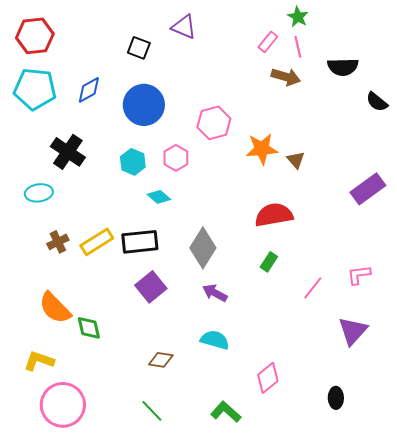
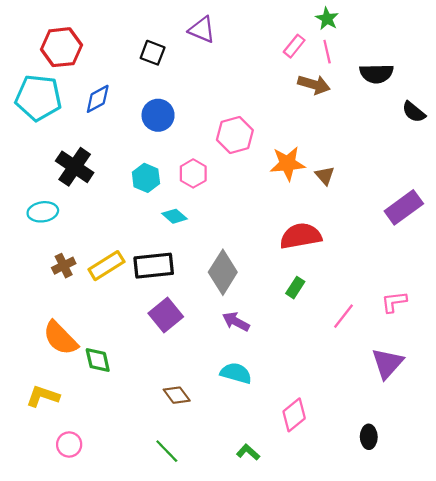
red hexagon: (35, 36) -> (61, 47), moved
blue circle: (144, 105) -> (158, 115), size x0.7
brown diamond: (161, 360) -> (177, 395), turned 45
pink circle: (63, 405) -> (69, 444), size x0.5
green L-shape: (226, 412) -> (248, 452), size x0.7

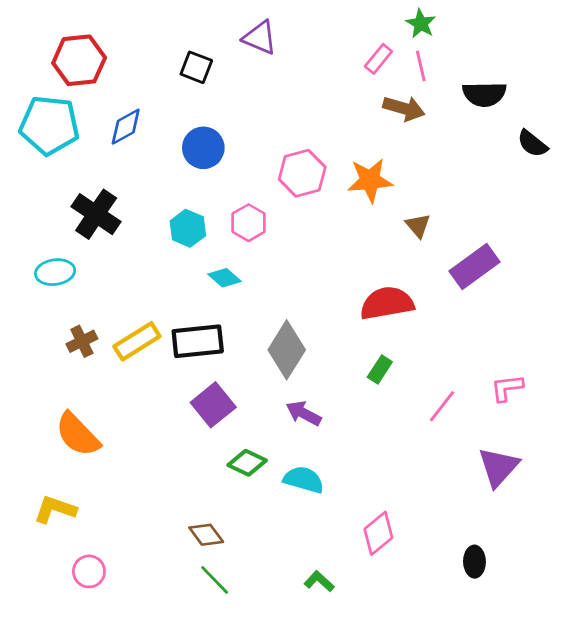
orange star: (288, 164) -> (370, 180), moved
purple rectangle: (404, 207) -> (474, 266), moved
green diamond: (98, 360) -> (247, 463), moved, turned -52
brown diamond: (177, 395) -> (206, 535), moved

